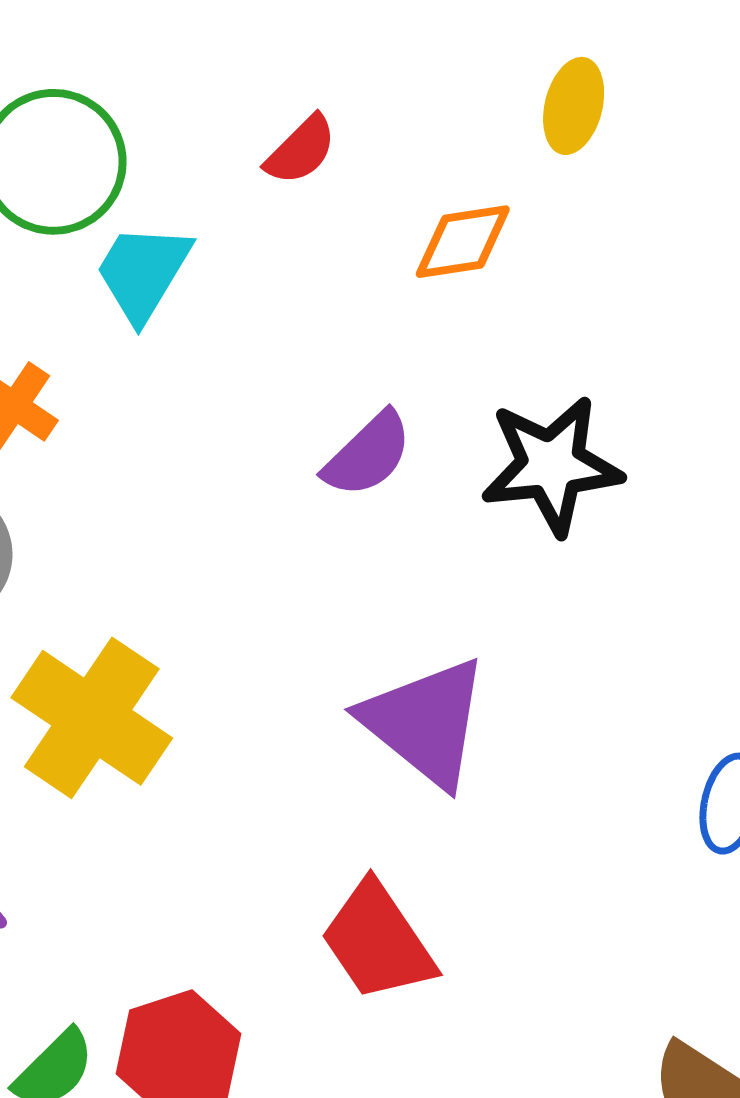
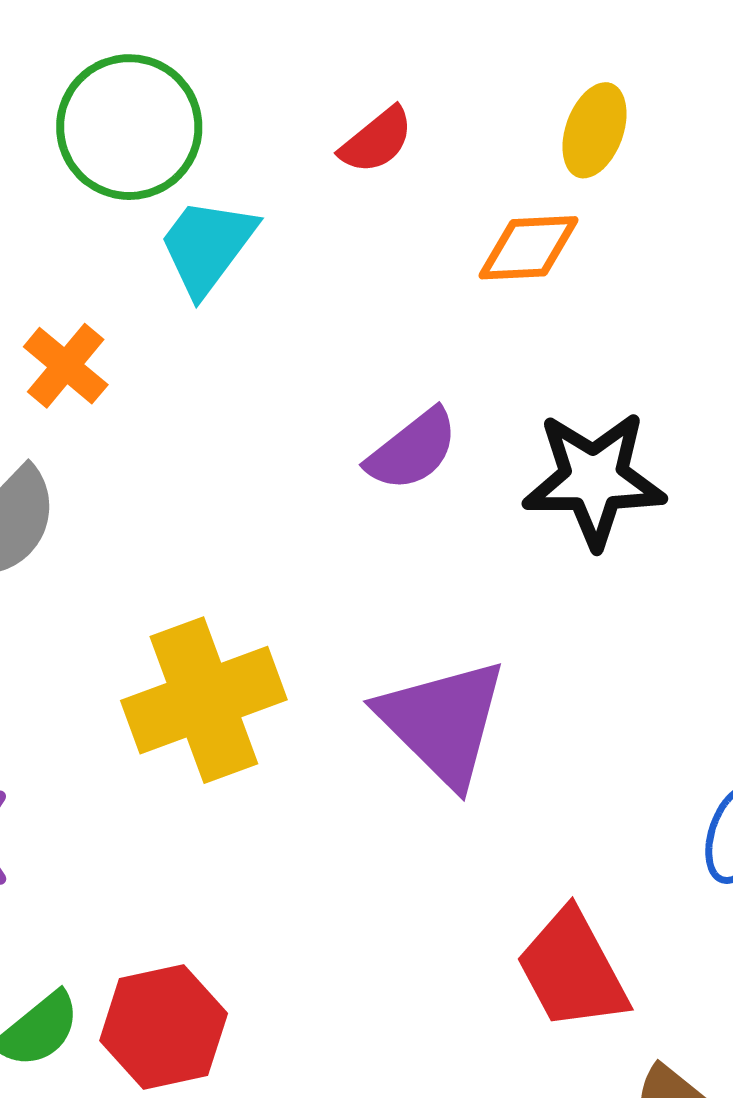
yellow ellipse: (574, 106) -> (594, 130), moved
yellow cross: (92, 718) -> (204, 700), moved, turned 30
red trapezoid: (378, 941) -> (572, 970), moved

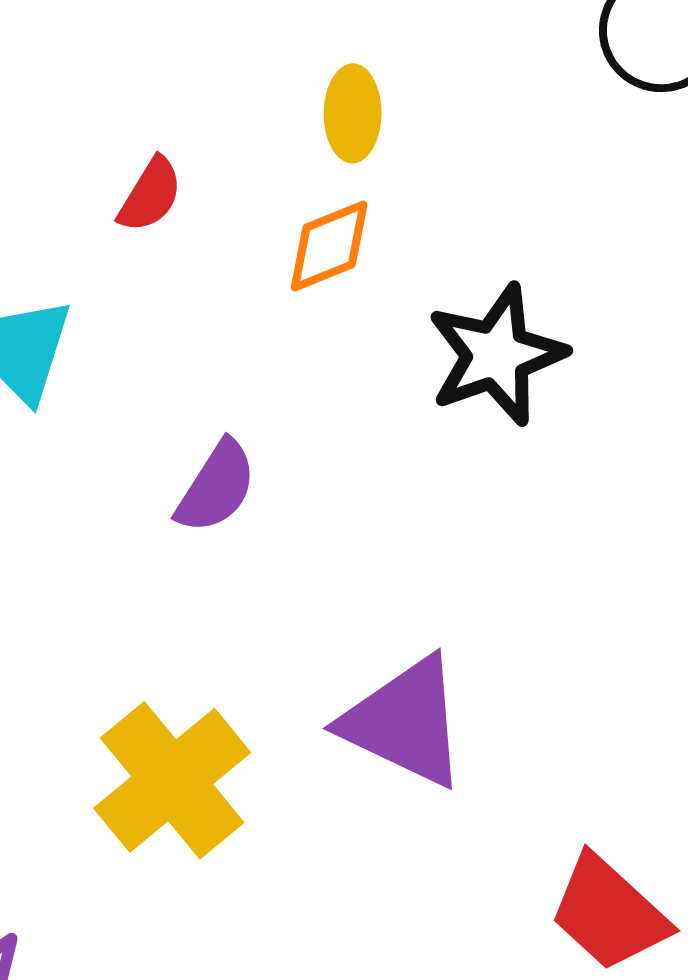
purple semicircle: (412, 450) -> (216, 487), moved
black star: (594, 479) -> (496, 355), moved

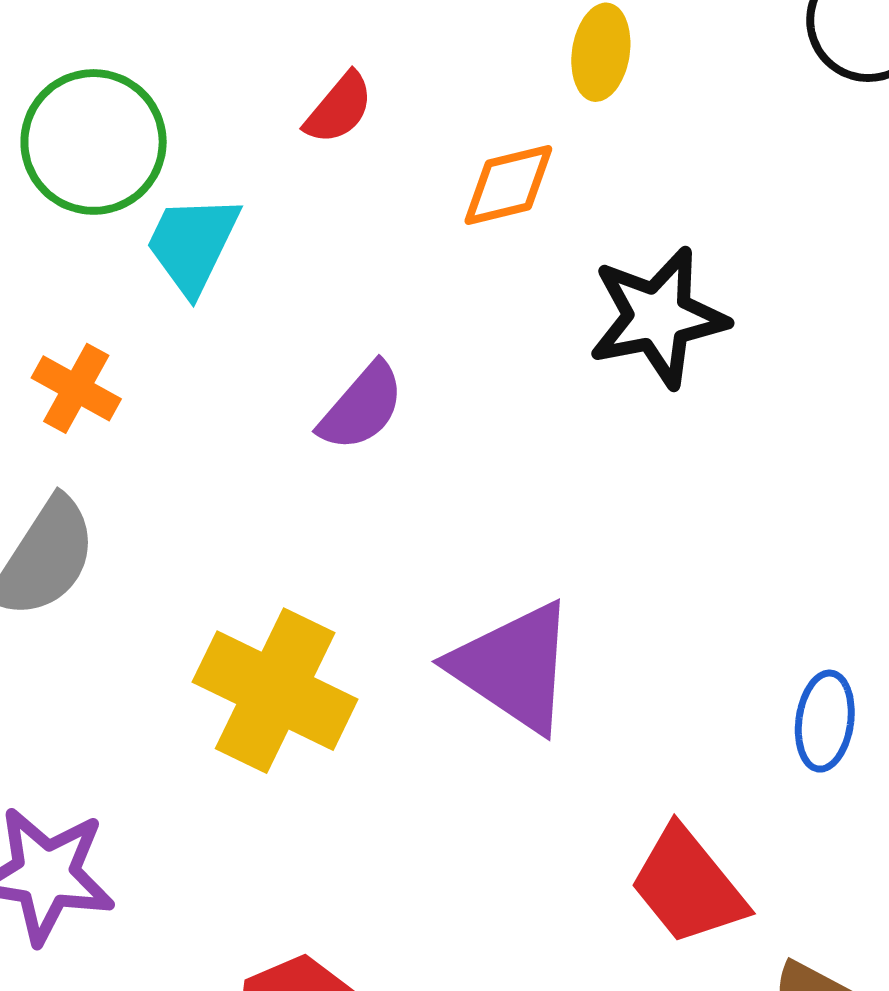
yellow ellipse: (353, 113) -> (601, 52), moved
yellow cross: (172, 780) -> (275, 691), turned -33

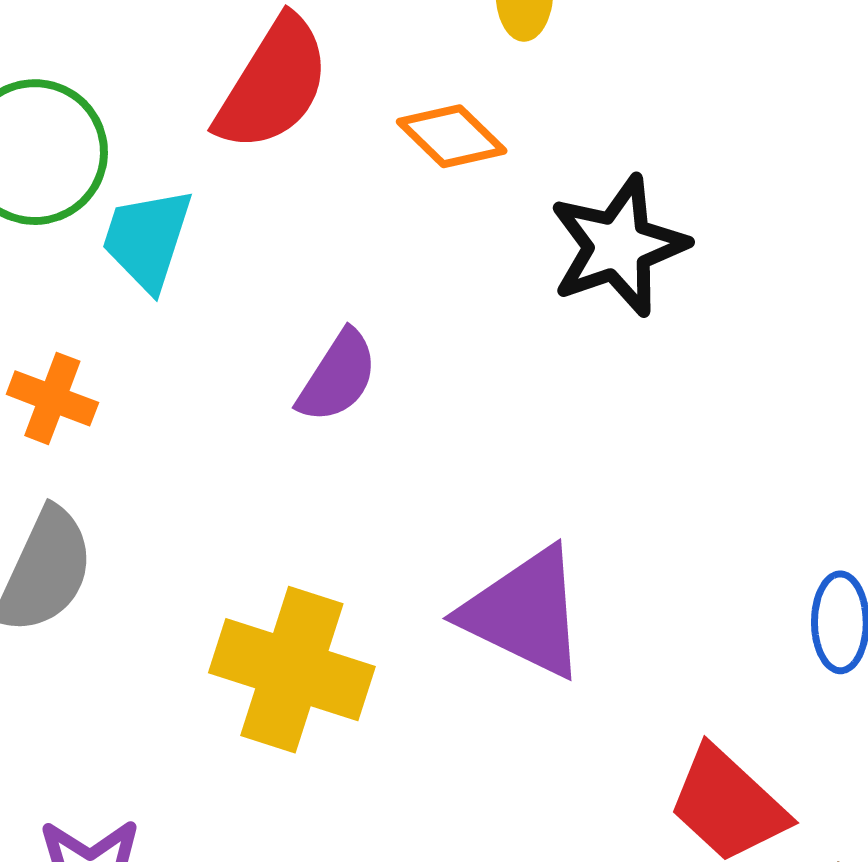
red semicircle: (339, 108) -> (273, 84), size x1.8
orange diamond: (508, 185) -> (452, 136), turned 66

